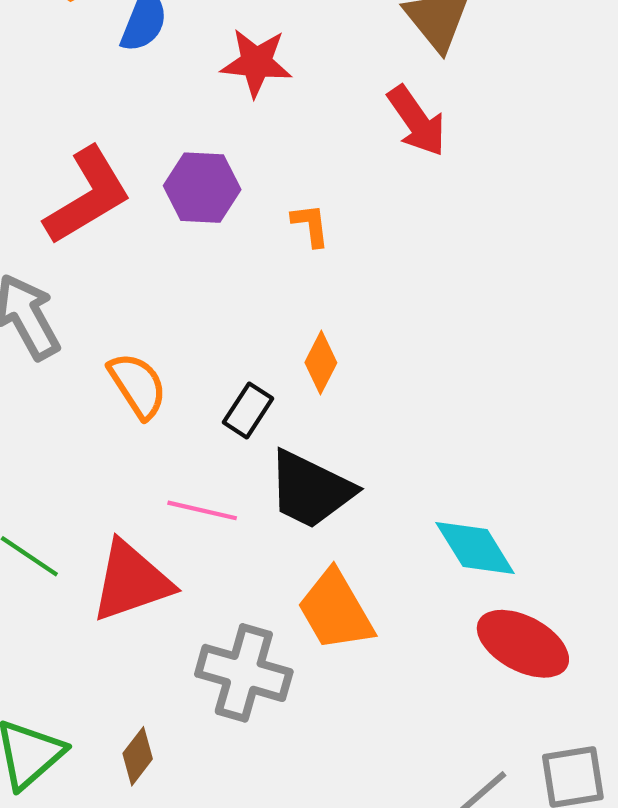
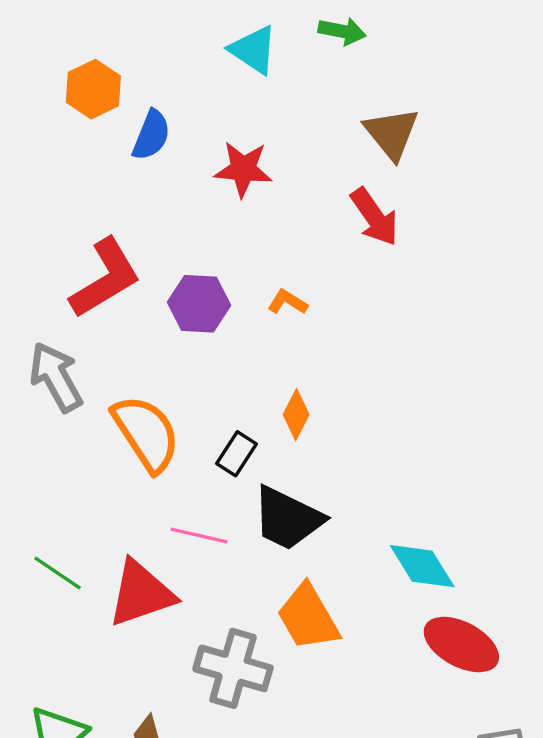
purple hexagon: (202, 188) -> (199, 304), moved
orange L-shape: (310, 225) -> (288, 302), turned -51
orange semicircle: (138, 385) -> (146, 433), size x1.4

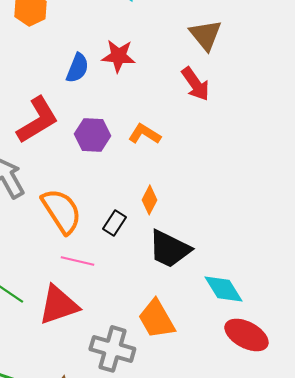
blue semicircle: (151, 135) -> (77, 68), moved
orange L-shape: (288, 302) -> (144, 134), size x1.4
black trapezoid: (288, 518) -> (169, 249), moved
pink line: (199, 535) -> (77, 261), moved

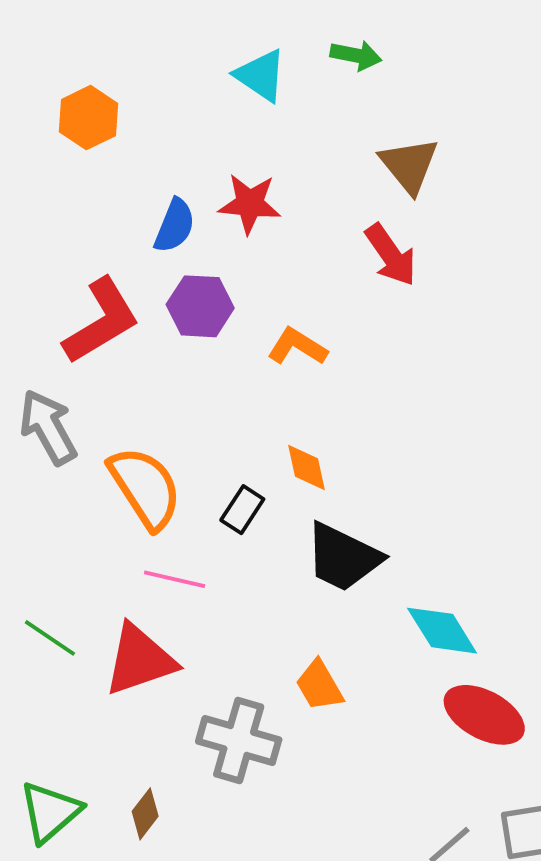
purple hexagon: (92, 135) -> (200, 306), moved
orange diamond: (149, 200) -> (306, 468), turned -40
orange trapezoid: (156, 319) -> (319, 686), size x0.7

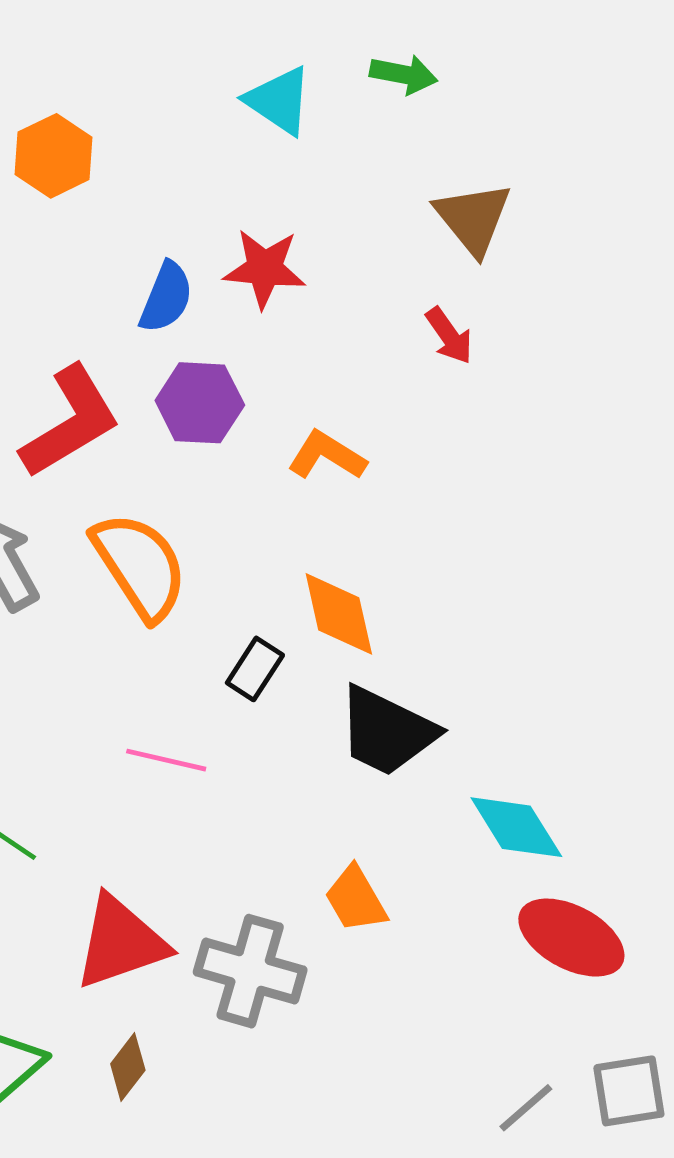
red arrow: (391, 255) -> (449, 336), size x0.7
orange diamond: (306, 468) -> (339, 614), size x1.4
orange semicircle: (145, 488) -> (140, 566), moved
red triangle: (140, 660) -> (121, 942), moved

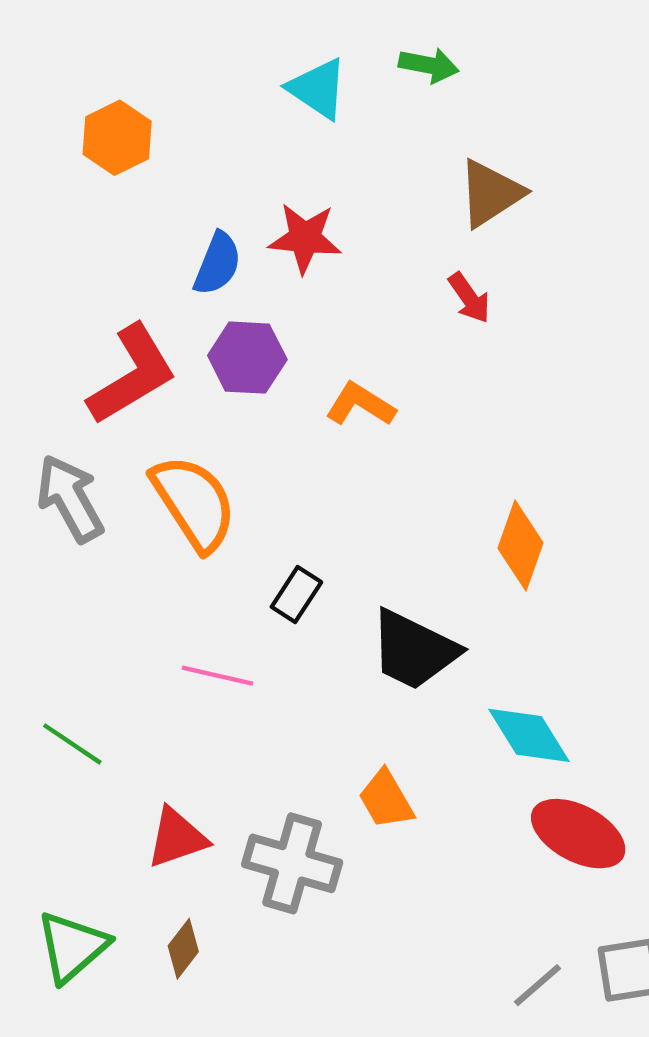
brown triangle: (473, 218) -> (491, 193), turned 36
orange diamond: (339, 614) -> (520, 545), moved, turned 32
red triangle: (121, 942) -> (177, 838), size x0.7

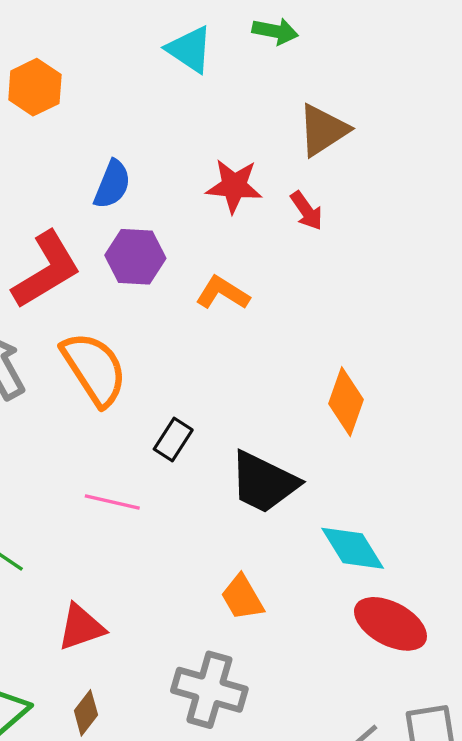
red star: (305, 238) -> (234, 186), moved
gray cross: (292, 863) -> (209, 690), moved

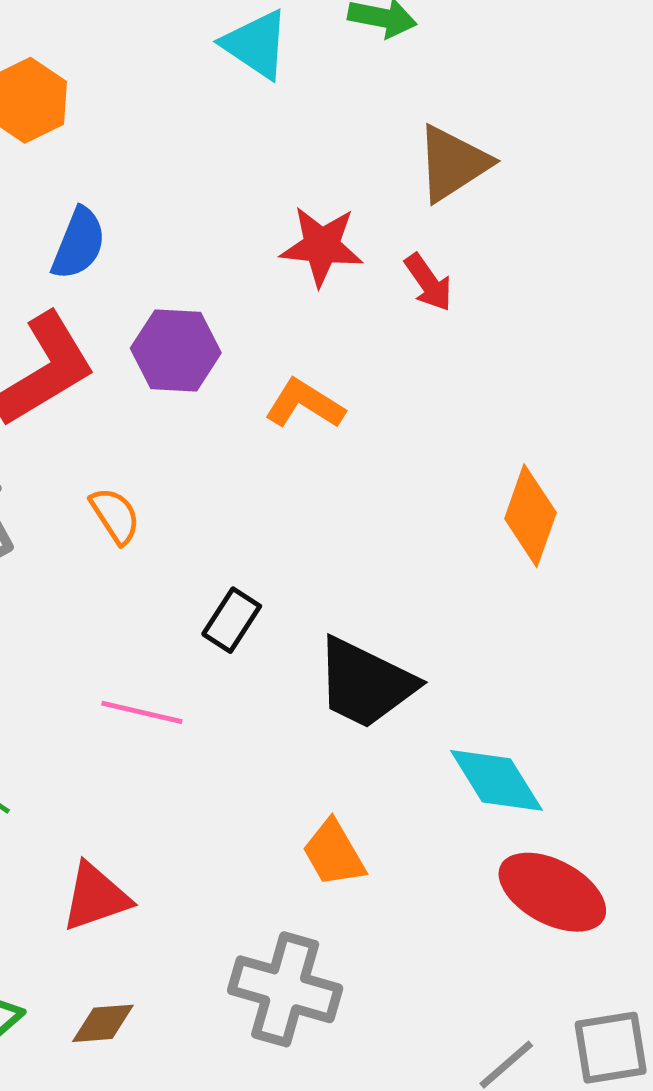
blue semicircle: (112, 184) -> (79, 244), moved
orange semicircle: (94, 369) -> (115, 516), size x0.5
orange diamond: (346, 402) -> (530, 516), moved
brown diamond: (86, 713) -> (103, 1023), turned 48

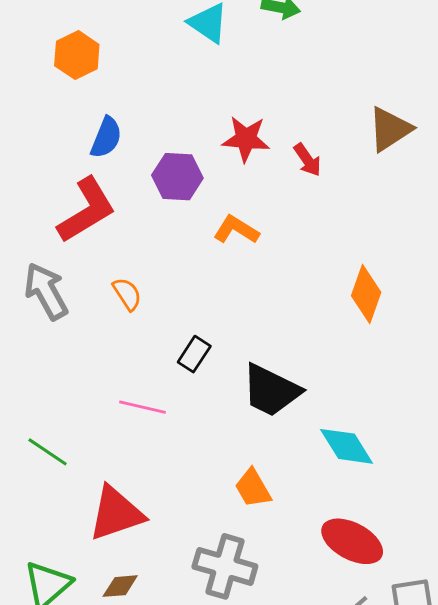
brown triangle: (453, 163) -> (390, 129), moved
purple hexagon: (176, 350) -> (177, 177), moved
red ellipse: (552, 892) -> (352, 541), moved
red triangle: (96, 897) -> (116, 513), size x1.4

